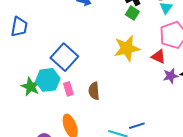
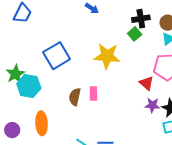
yellow star: (127, 48) -> (107, 56), moved
cyan hexagon: (48, 80) -> (29, 86), moved
pink rectangle: (68, 89) -> (93, 94), moved

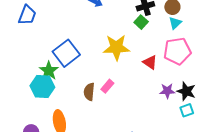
green star: (15, 74) -> (49, 71), moved
red triangle: (146, 83) -> (150, 62), moved
pink rectangle: (93, 94) -> (107, 86), turned 48

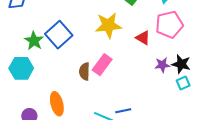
green star: (49, 71) -> (34, 41), moved
pink rectangle: (107, 86) -> (102, 65), size x1.5
cyan hexagon: (42, 87) -> (21, 68), moved

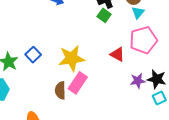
yellow star: (108, 25) -> (72, 58), moved
blue square: (59, 35) -> (33, 55), size x0.6

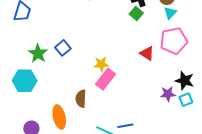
yellow star: (72, 58) -> (101, 64), moved, size x0.6
purple star: (138, 81) -> (168, 94), moved
brown semicircle: (60, 90) -> (81, 99), moved

